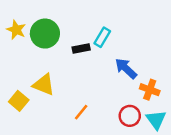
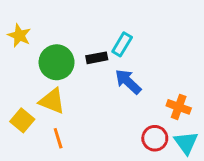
green circle: (45, 34) -> (57, 62), moved
blue arrow: (126, 68) -> (128, 82), moved
orange line: (81, 112) -> (58, 138), moved, turned -56

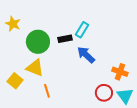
orange line: (58, 138) -> (47, 91), moved

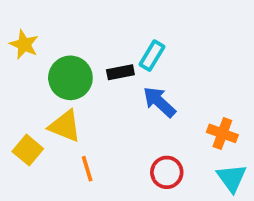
red circle: (104, 93) -> (167, 172), moved

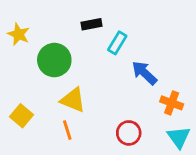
black rectangle: (120, 72) -> (92, 24), moved
blue arrow: (159, 102) -> (144, 73), moved
yellow triangle: (65, 126) -> (73, 100), moved

